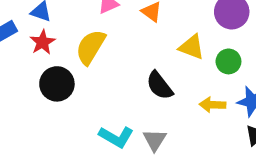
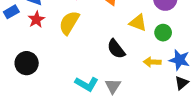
black circle: (57, 84) -> (27, 63), moved

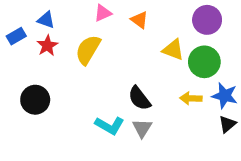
green circle: (163, 33) -> (204, 62), size x1.5
black semicircle: (116, 49) -> (139, 98), moved

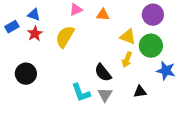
orange triangle: (139, 20) -> (103, 15), turned -32
yellow arrow: (191, 98) -> (127, 60), moved, turned -70
black triangle: (227, 124) -> (140, 92), moved, turned 32
cyan L-shape: (110, 125) -> (81, 93), turned 40

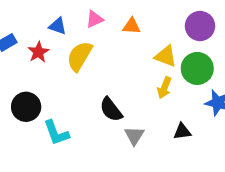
blue triangle: (34, 15) -> (58, 26), moved
black semicircle: (103, 73) -> (111, 110), moved
cyan L-shape: (81, 93) -> (56, 133), moved

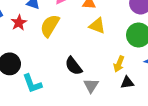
yellow triangle: (166, 56) -> (97, 26), moved
yellow arrow: (164, 88) -> (119, 64), moved

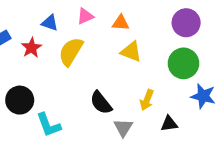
yellow arrow: (119, 64) -> (147, 100), moved

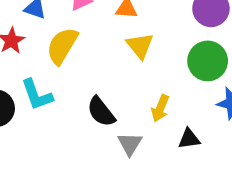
yellow triangle: (131, 52) -> (140, 46), turned 30
cyan L-shape: (49, 125) -> (37, 95), moved

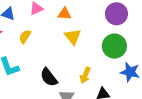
yellow semicircle: (62, 46) -> (25, 37), size x0.6

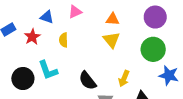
orange triangle: (64, 14) -> (113, 19), moved
yellow semicircle: (25, 37) -> (64, 40), turned -32

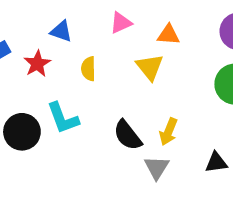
pink triangle: (75, 12) -> (121, 23), moved
yellow triangle: (111, 40) -> (150, 67), moved
yellow arrow: (124, 79) -> (168, 132), moved

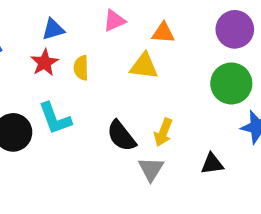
blue triangle: (61, 31) -> (53, 29), turned -35
red star: (37, 64) -> (44, 63), moved
yellow triangle: (150, 67) -> (144, 66), turned -44

